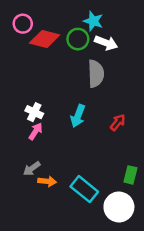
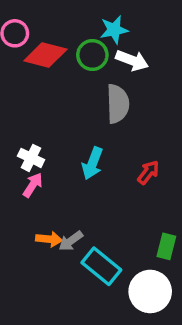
cyan star: (93, 21) -> (114, 30), turned -30
gray arrow: (32, 169) -> (71, 241), moved
orange arrow: (47, 181) -> (49, 239), moved

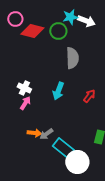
white arrow: (132, 60) -> (86, 21), moved
white circle: (150, 291) -> (77, 162), moved

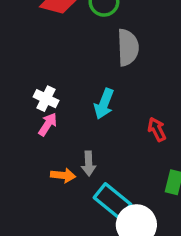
red arrow: (89, 96) -> (157, 129), moved, turned -64
gray arrow: (46, 134) -> (89, 163), moved, turned -56

